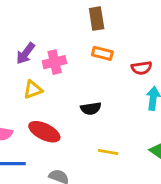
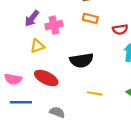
black semicircle: (91, 108) -> (81, 60), size x1.5

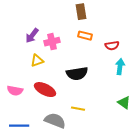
yellow line: (95, 93) -> (78, 109), moved
blue line: (21, 102) -> (19, 126), moved
gray semicircle: (57, 112) -> (55, 121), size x1.5

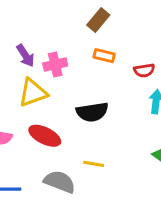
brown rectangle: (81, 12) -> (98, 20), turned 49
purple arrow: (32, 36) -> (25, 56), turned -70
yellow triangle: (37, 61) -> (33, 93), size x1.5

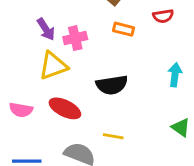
red semicircle: (144, 70) -> (163, 16), moved

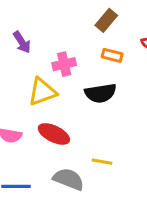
purple arrow: (46, 29) -> (22, 42), moved
black semicircle: (112, 85) -> (101, 93), moved

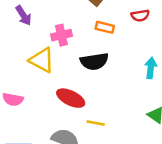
yellow triangle: (42, 92) -> (42, 60), turned 48
red ellipse: (54, 134) -> (71, 98), moved

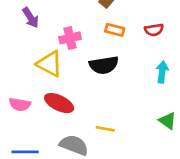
red semicircle: (140, 15) -> (154, 30), moved
red ellipse: (71, 98) -> (59, 103), moved

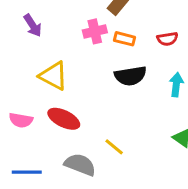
pink cross: (70, 38) -> (95, 31), moved
black semicircle: (104, 65) -> (130, 76), moved
yellow line: (105, 129) -> (114, 147), turned 30

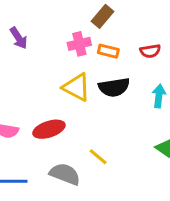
yellow triangle: (53, 76) -> (76, 87), moved
red ellipse: (64, 119) -> (49, 129), turned -44

